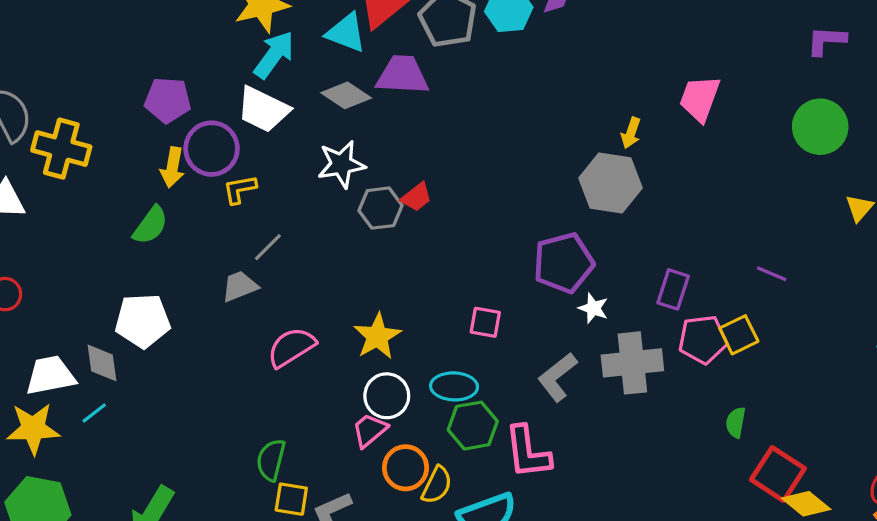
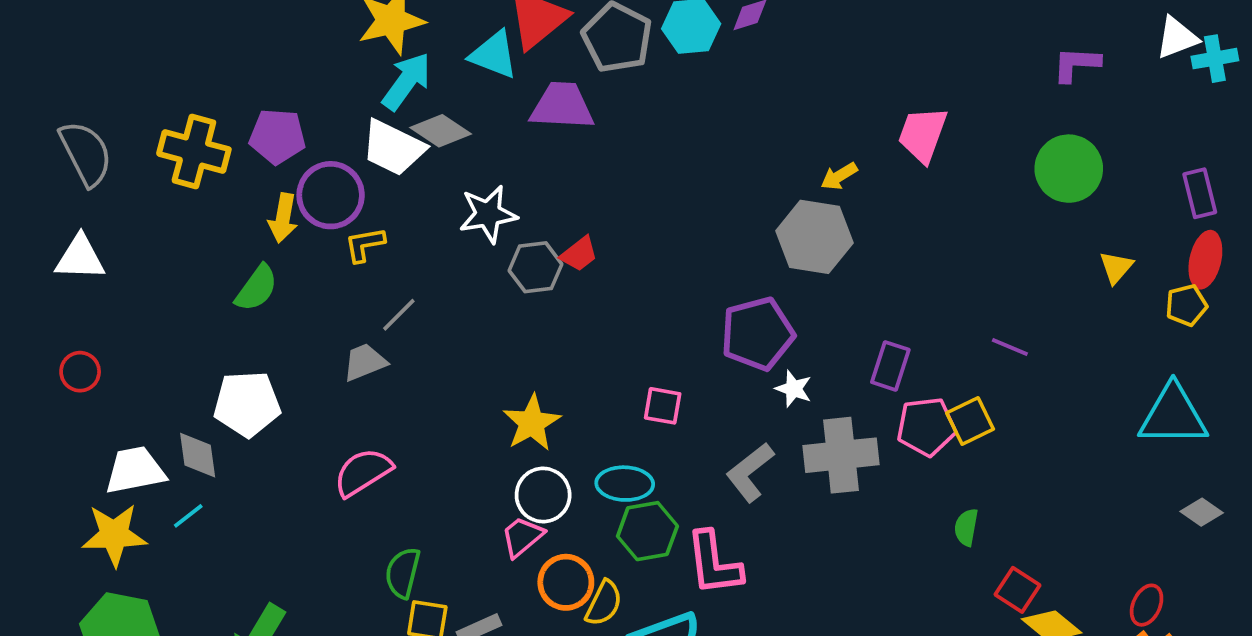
gray diamond: (346, 95) -> (441, 131), moved
yellow arrow: (631, 133) -> (839, 176), turned 40
yellow cross: (61, 149) -> (194, 152), moved
pink semicircle: (291, 347) -> (363, 472), moved
red square: (778, 474) -> (1018, 590), size x0.7

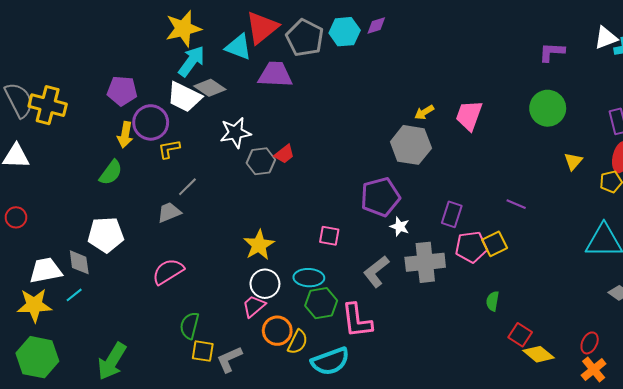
pink trapezoid: (923, 134) -> (469, 115), moved
yellow cross: (194, 152) -> (48, 105), moved

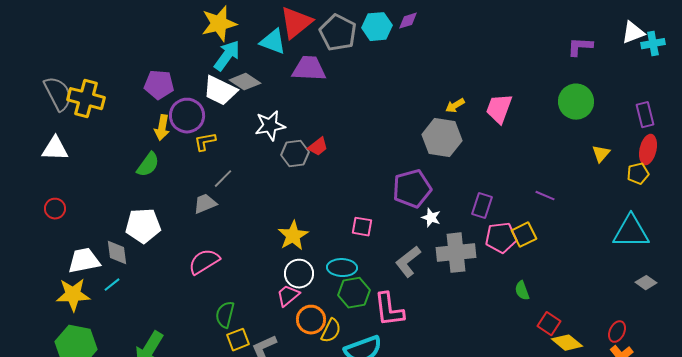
green semicircle: (493, 301) -> (522, 291), turned -30
yellow square: (203, 351) -> (238, 340), turned -30

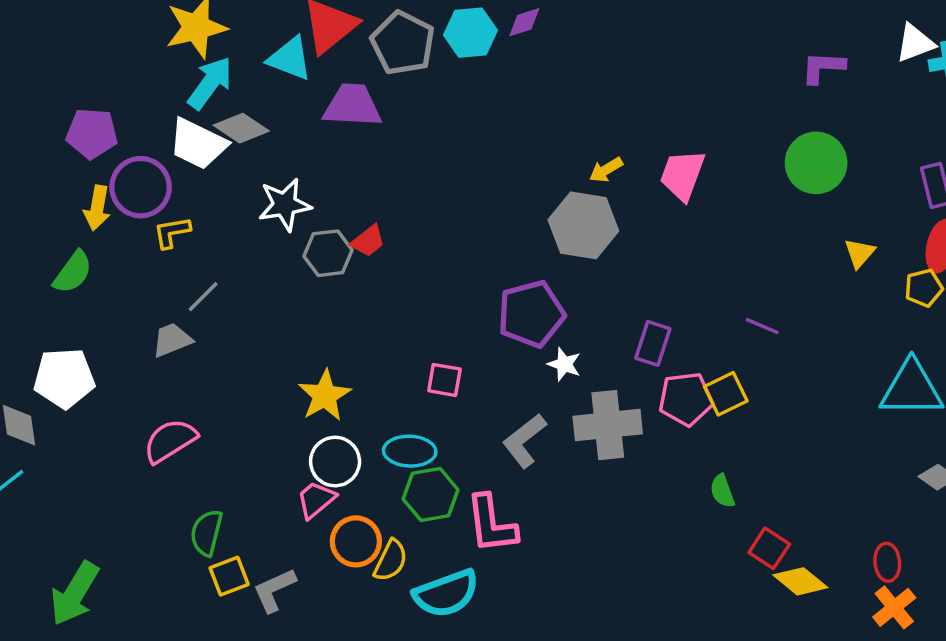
red ellipse: (617, 332) -> (887, 562), turned -30

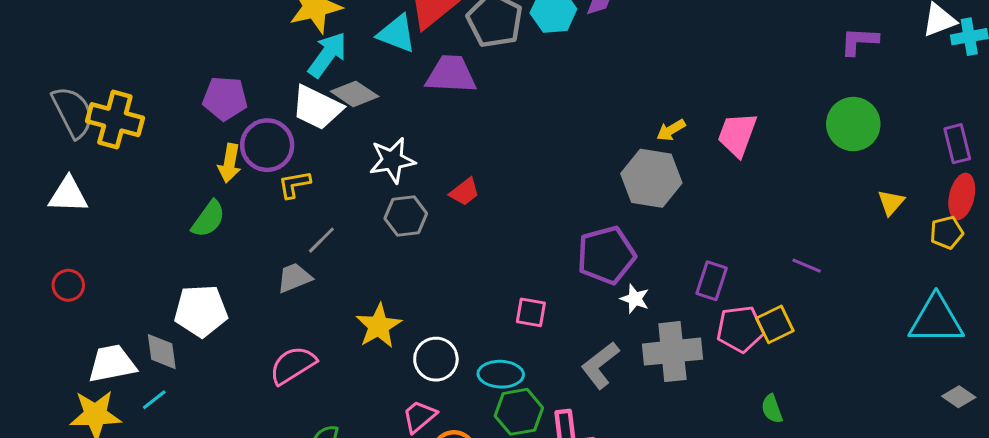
gray hexagon: (328, 253) -> (406, 216), moved
yellow star: (325, 396) -> (379, 326), moved
white circle: (335, 462) -> (436, 359), moved

